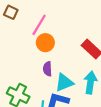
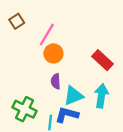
brown square: (11, 12) -> (17, 21), turned 32

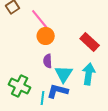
pink line: (47, 35) -> (40, 19), turned -70
cyan triangle: (73, 96) -> (64, 74), turned -36

